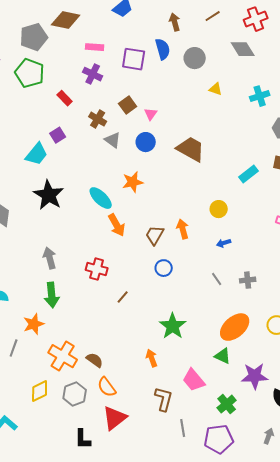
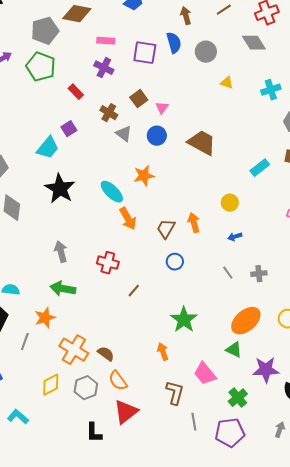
green arrow: (52, 295) -> (63, 289), turned 105

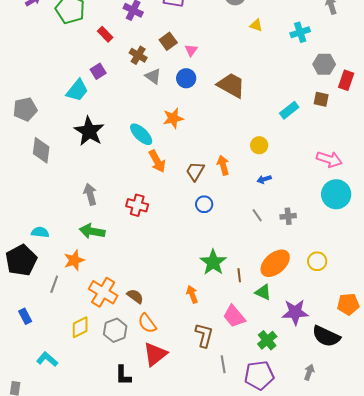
brown line: (134, 291) -> (239, 275), moved, turned -48

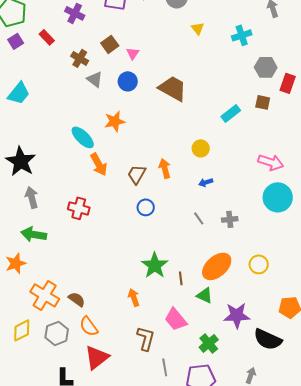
yellow triangle: (256, 25) -> (198, 28), turned 32
purple square: (98, 71) -> (16, 41), moved
black star: (89, 131) -> (21, 161), moved

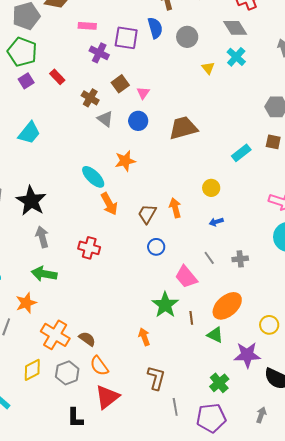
purple cross: (75, 13) -> (99, 53), moved
cyan cross: (242, 35) -> (236, 57), moved, turned -30
brown trapezoid: (173, 88) -> (183, 128), turned -44
yellow circle: (259, 264) -> (269, 325), moved
pink trapezoid: (176, 319) -> (186, 277), moved

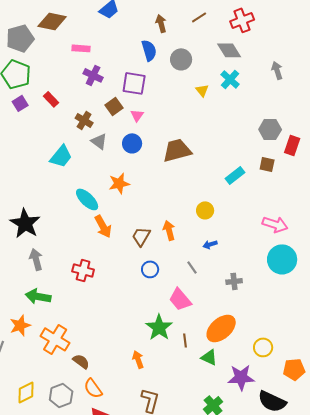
purple square: (126, 38) -> (134, 83), moved
cyan trapezoid: (29, 133) -> (61, 156), moved
gray line: (209, 258) -> (192, 267), moved
orange cross: (55, 335) -> (55, 339), moved

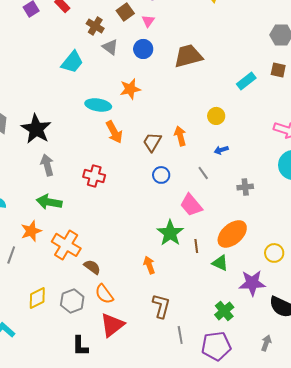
cyan ellipse: (87, 199) -> (98, 105), turned -35

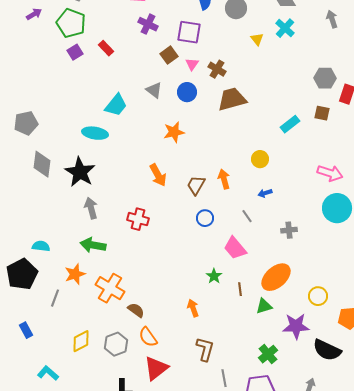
brown cross: (95, 26) -> (217, 69), moved
cyan ellipse: (98, 105) -> (95, 133), moved
green star: (170, 233) -> (214, 276), size x0.6
green triangle: (220, 263) -> (264, 306), turned -42

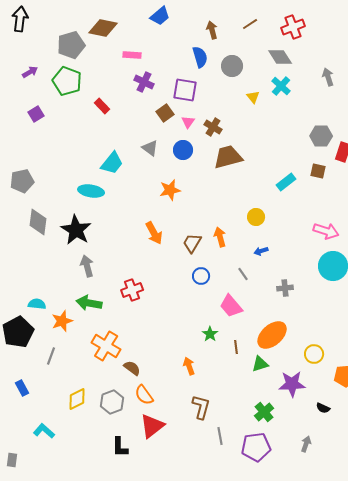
purple square: (75, 52) -> (36, 114), moved
red cross: (138, 219) -> (132, 290), moved, turned -35
orange star: (75, 274) -> (62, 321), moved
black semicircle: (327, 350) -> (323, 408), size x0.5

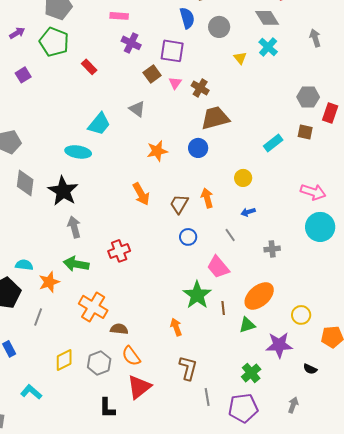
blue circle: (183, 150) -> (198, 148), moved
green star: (210, 334) -> (197, 295), size x1.8
brown semicircle: (132, 368) -> (119, 329), turned -30

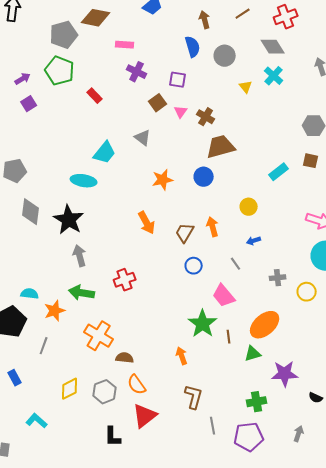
purple arrow: (17, 33) -> (23, 79), moved
purple square: (172, 51) -> (178, 80), size x0.7
yellow circle: (301, 315) -> (307, 292), moved
green cross: (251, 373) -> (257, 402), turned 30

